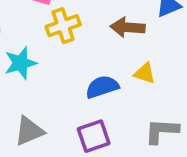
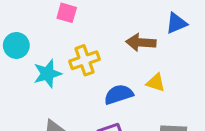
yellow cross: (63, 26) -> (85, 60), moved

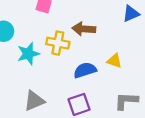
brown arrow: (141, 43) -> (84, 29), moved
yellow cross: (85, 60) -> (58, 43), turned 30

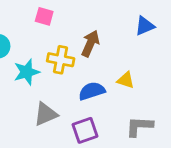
brown arrow: (84, 29) -> (90, 43), turned 110
gray triangle: (34, 101) -> (46, 114), moved

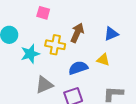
blue triangle: (145, 26) -> (111, 34), moved

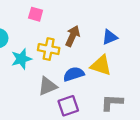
yellow triangle: (103, 60) -> (101, 65), size x1.5
gray triangle: (44, 85) -> (48, 86), moved

